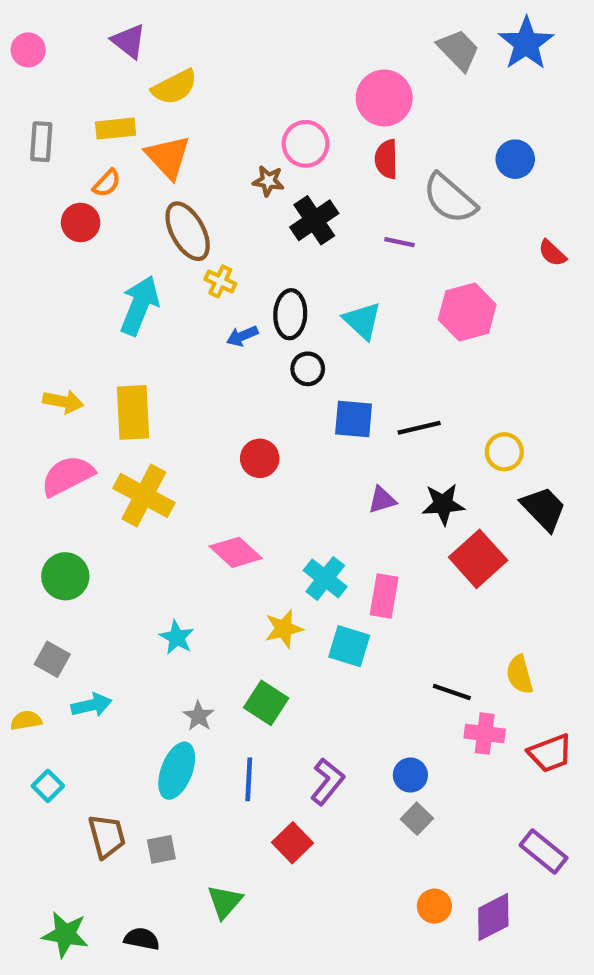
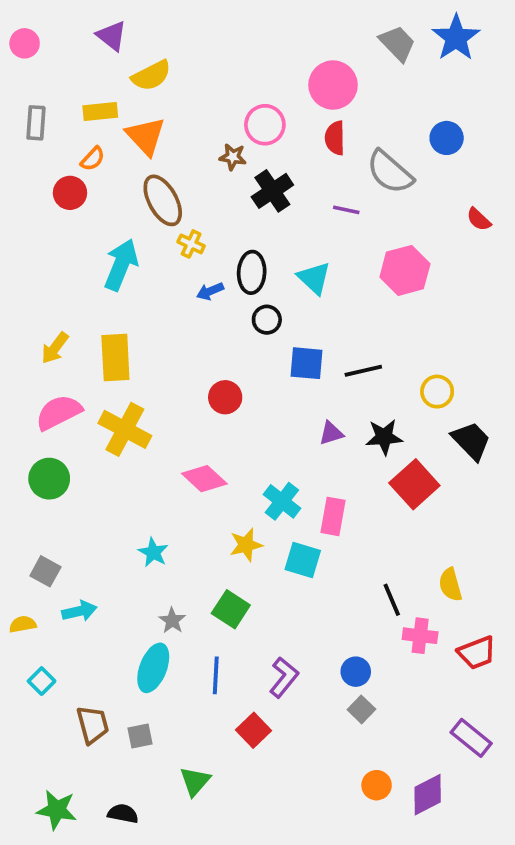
yellow arrow: (63, 402) -> (55, 348), turned 116
green circle: (65, 576) -> (49, 479), moved
black line: (452, 692) -> (392, 600), turned 48

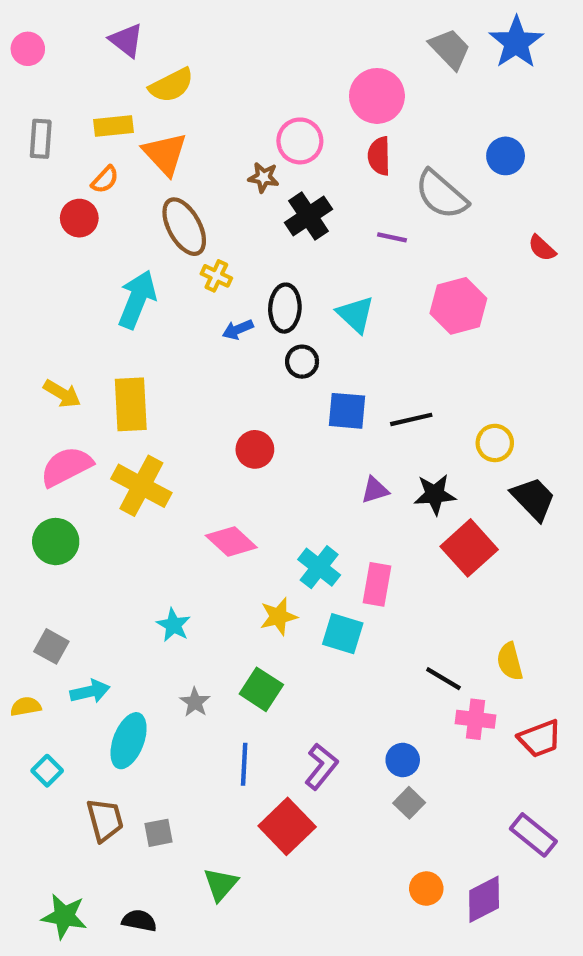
yellow arrow: (55, 348) -> (62, 394), turned -96
black line: (392, 600) -> (443, 679), turned -36
cyan ellipse: (153, 668) -> (129, 741), moved
red square: (254, 730) -> (287, 826), size x1.4

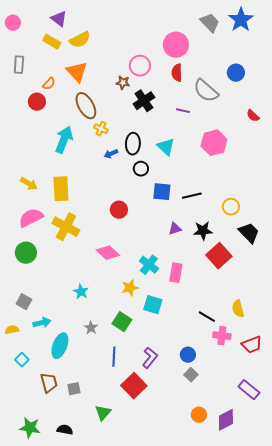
yellow rectangle: (114, 126) -> (52, 42), moved, turned 36
cyan square: (343, 634) -> (153, 305), moved

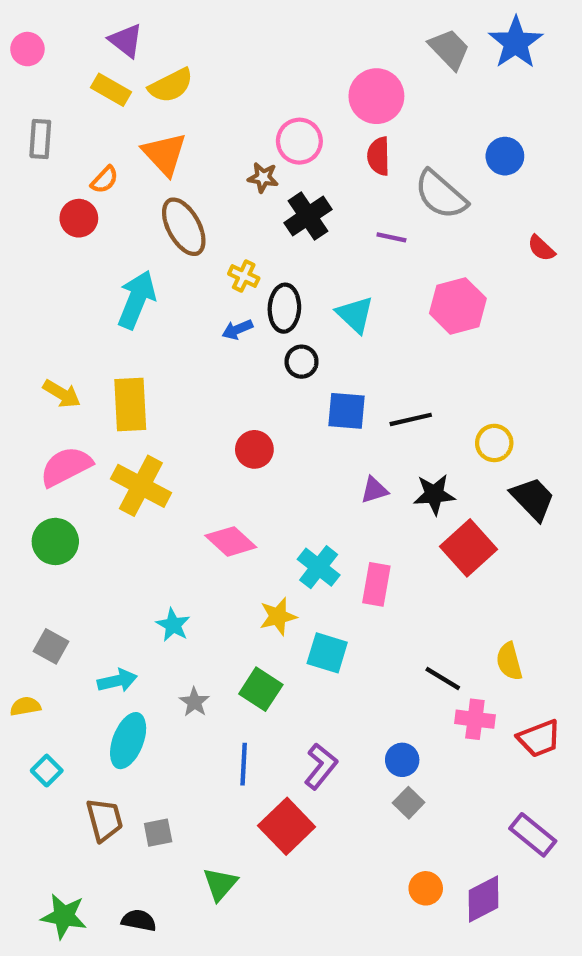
yellow cross: (101, 129) -> (244, 276), moved
cyan arrow: (42, 323) -> (117, 681), moved

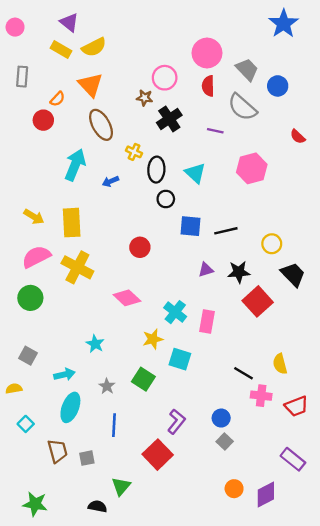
gray trapezoid: (449, 49) -> (247, 69), moved
blue arrow: (237, 330) -> (110, 181), moved
blue line: (244, 764) -> (114, 425), moved
black semicircle: (139, 920) -> (97, 506), moved

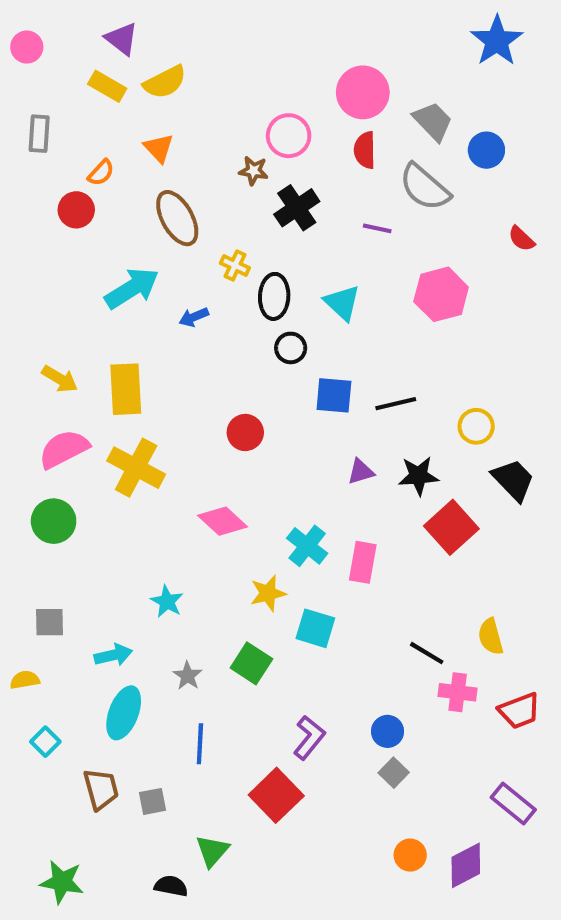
orange triangle: (90, 85) -> (159, 148), size x0.7
cyan arrow: (75, 165) -> (132, 288), turned 36
gray square: (28, 356) -> (49, 622), turned -30

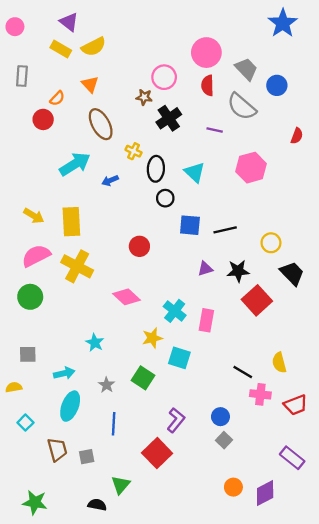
red semicircle: (521, 239) -> (297, 136), turned -112

